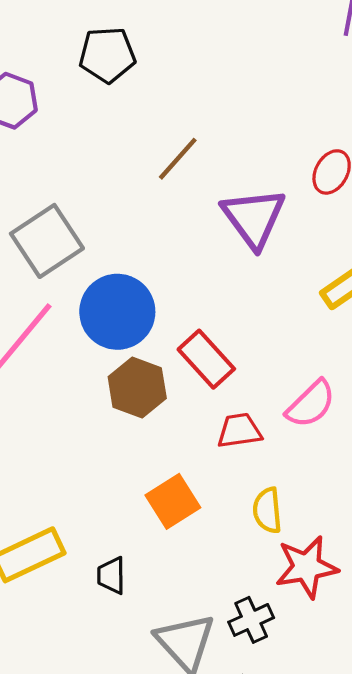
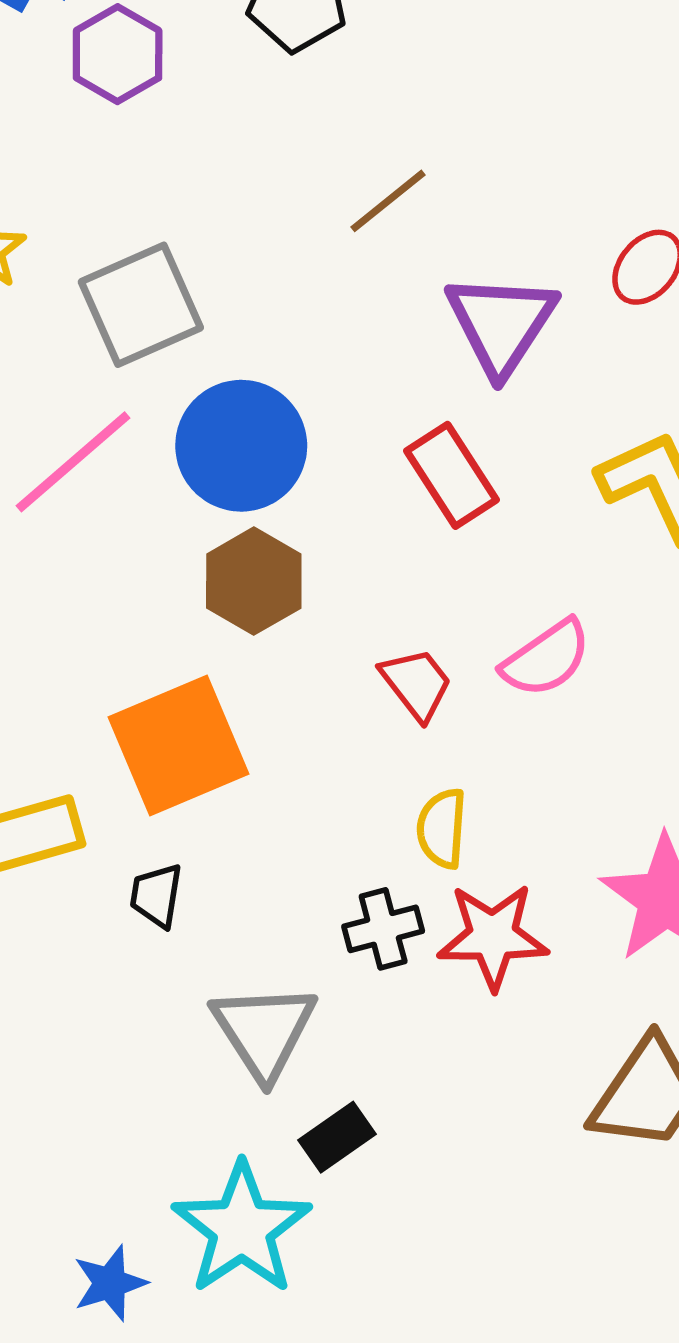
red rectangle: (206, 359) -> (451, 475), moved
red trapezoid: (239, 431) -> (416, 684), turned 51
orange square: (173, 501) -> (179, 746), moved, size x1.5
black cross: (251, 620) -> (383, 929), moved

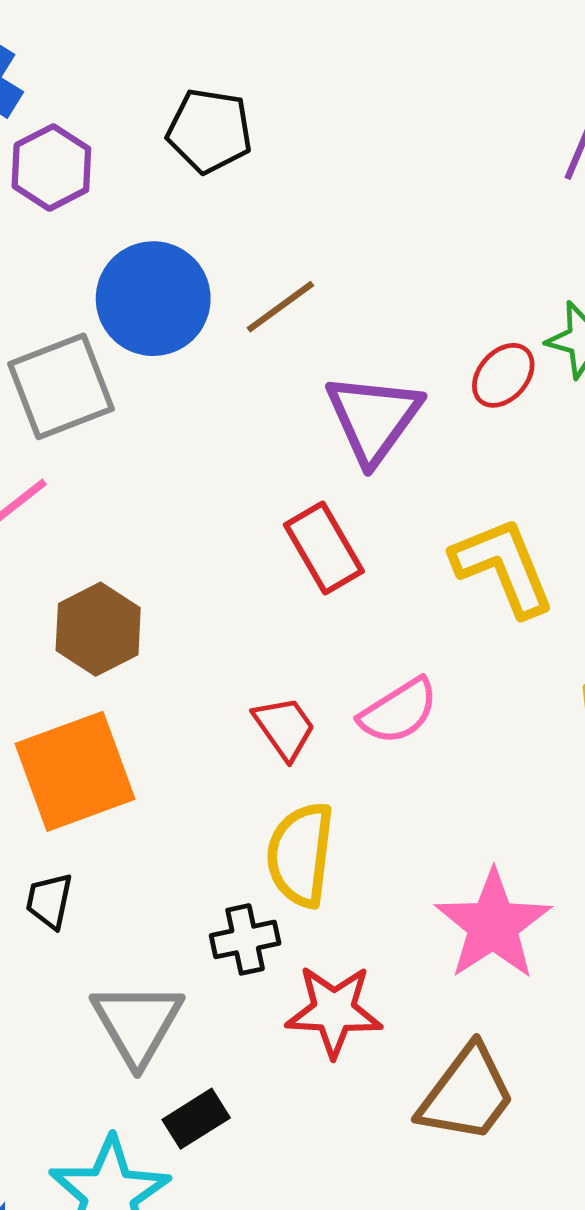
blue circle: (241, 446) -> (153, 299), moved
brown hexagon: (254, 581) -> (98, 629), moved
yellow semicircle: (442, 828) -> (300, 855), size x1.5
red star: (493, 936) -> (334, 1011), moved

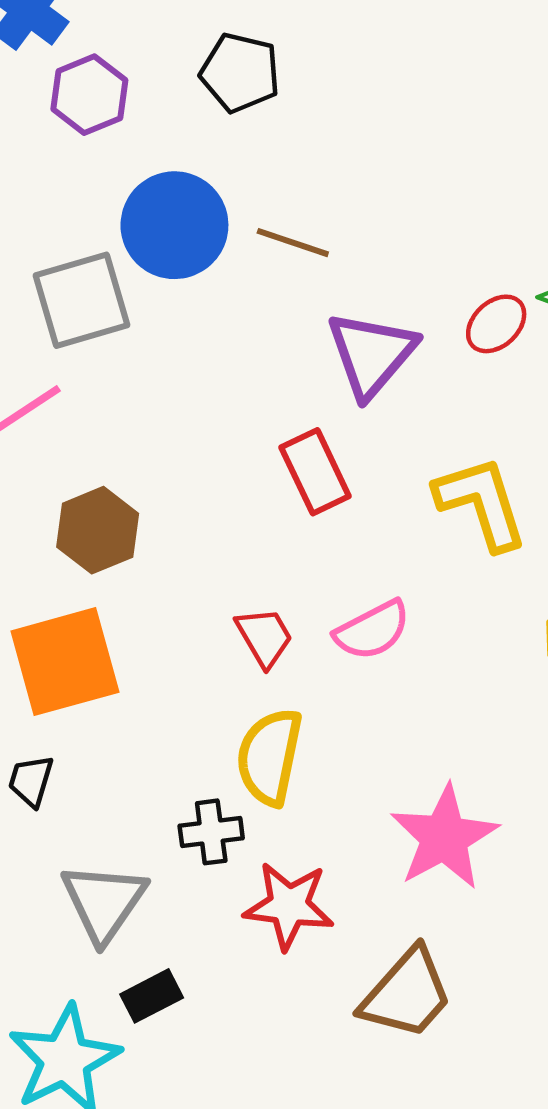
brown line: (280, 307) -> (293, 243), turned 50

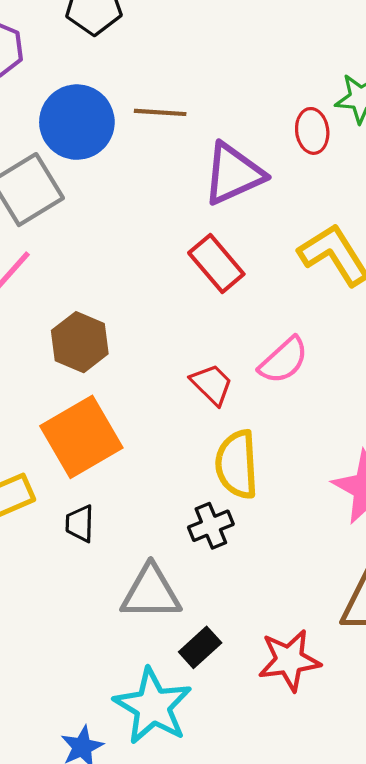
red ellipse: (496, 324) -> (312, 131), turned -39
purple triangle: (371, 354) -> (233, 174), turned 40
gray triangle: (104, 902) -> (151, 592), turned -50
red star: (289, 906) -> (289, 660), moved

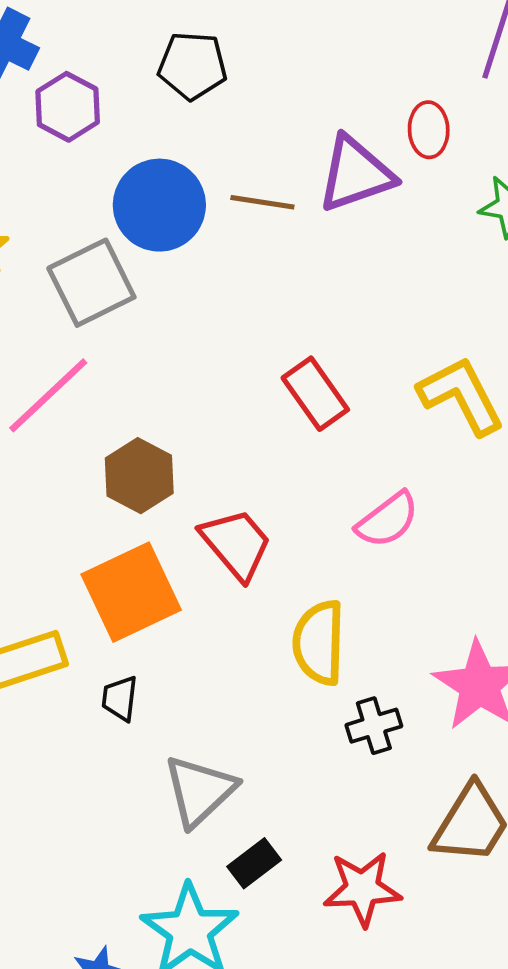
red ellipse: (312, 131) -> (429, 130), moved
purple triangle: (233, 174) -> (356, 174), moved
red trapezoid: (212, 384) -> (236, 544), moved, size x1.4
black cross: (211, 526) -> (374, 726), moved
gray triangle: (151, 592) -> (200, 791), turned -48

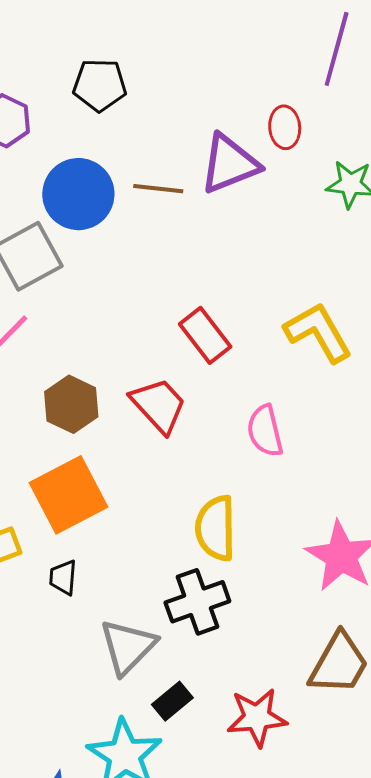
pink semicircle: (388, 520) -> (265, 431), turned 116
red trapezoid: (236, 544) -> (159, 405), moved
black cross: (374, 726) -> (197, 602), moved, size x1.5

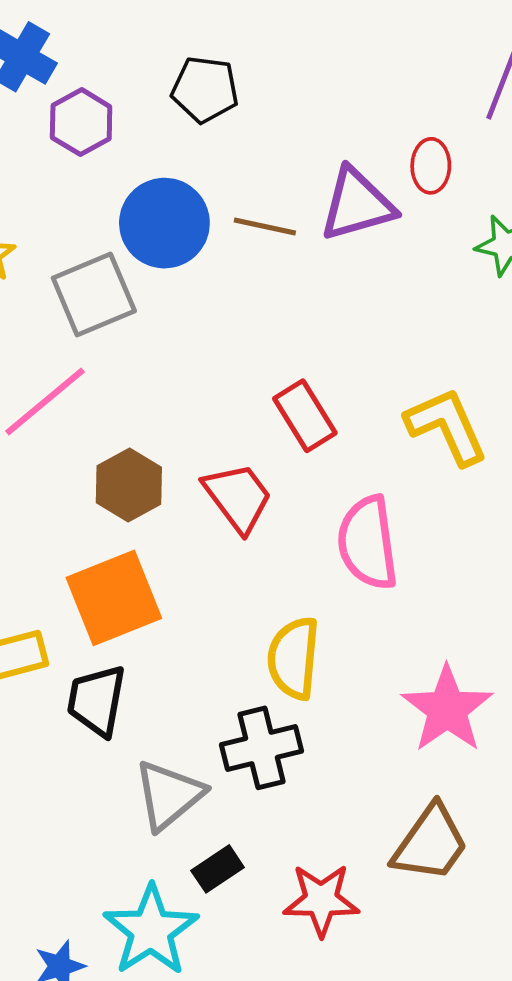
pink semicircle: (265, 431) -> (368, 543), size x1.4
black trapezoid: (63, 578) -> (97, 700), size x1.6

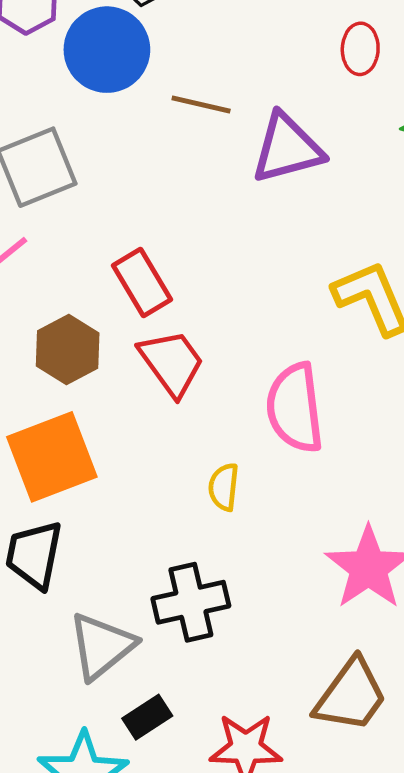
purple triangle: (357, 204) -> (287, 148), moved
blue circle: (164, 223) -> (107, 50), moved
red rectangle: (305, 416) -> (142, 282), moved
yellow semicircle: (294, 658) -> (224, 487), moved, size x0.6

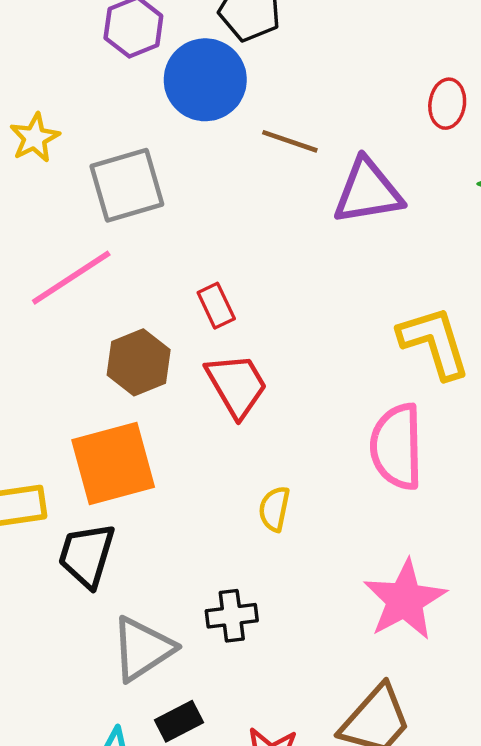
red rectangle: (142, 282) -> (216, 306), size x0.7
pink semicircle: (295, 408) -> (397, 447), moved
black cross: (191, 602) -> (232, 616), size x0.7

